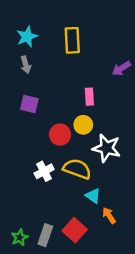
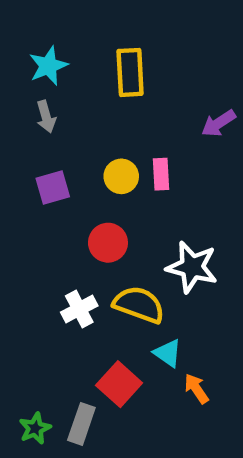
purple square: (29, 104) -> (53, 187), turned -30
yellow circle: (83, 125) -> (121, 176), moved
red square: (75, 230) -> (119, 384), moved

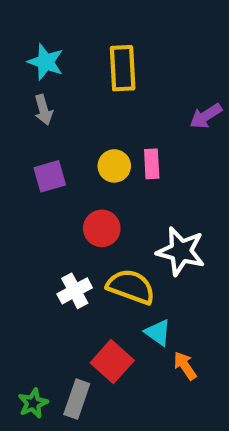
cyan star: (48, 66) -> (46, 62), turned -30

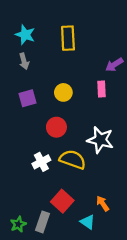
pink rectangle: (152, 164) -> (102, 89), moved
cyan triangle: (158, 332) -> (88, 222), moved

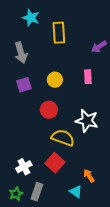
cyan star: (25, 35) -> (31, 18), moved
gray arrow: (24, 61) -> (21, 53), size x1.5
purple arrow: (114, 65) -> (99, 47), moved
white cross: (41, 162) -> (24, 167), moved
red square: (62, 201) -> (55, 163), moved

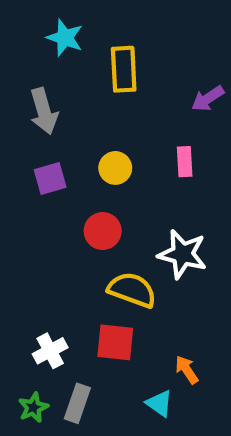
red square: (55, 163) -> (115, 342), turned -36

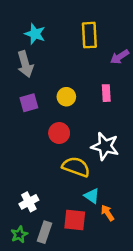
cyan star: (65, 38) -> (35, 34), moved
yellow rectangle: (124, 69) -> (89, 35), moved
red square: (115, 342) -> (75, 220), moved
cyan triangle: (159, 403) -> (92, 196), moved

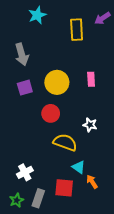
cyan star: (35, 34) -> (37, 15), moved, turned 30
purple arrow: (120, 57) -> (102, 18), moved
yellow circle: (66, 97) -> (57, 82), size x1.5
white star: (105, 146) -> (90, 125), size x0.6

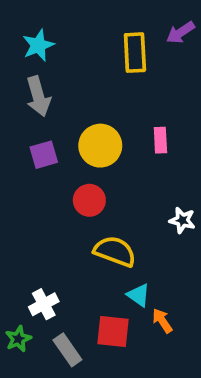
cyan star: (37, 15) -> (38, 45), moved
white star: (90, 125) -> (182, 220), moved
gray rectangle: (38, 198) -> (67, 350), turned -54
green star: (17, 200) -> (18, 339), moved

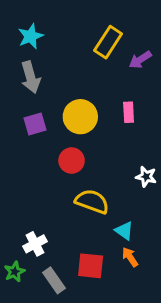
purple arrow: (181, 33) -> (140, 60), moved
yellow rectangle: (135, 53) -> (108, 42), turned 36
cyan triangle: (139, 295) -> (124, 231), moved

